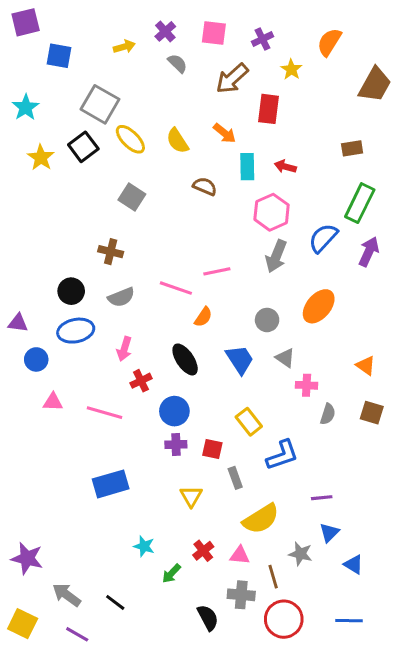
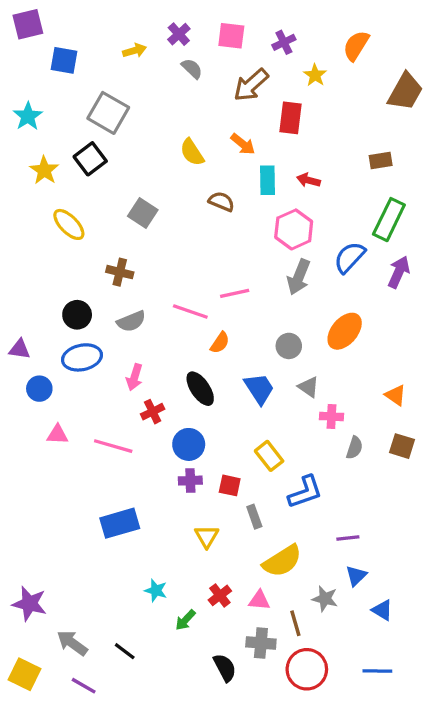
yellow ellipse: (130, 139) -> (69, 224), moved

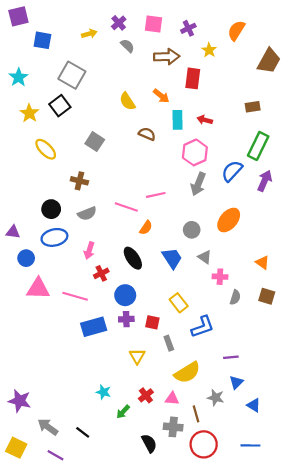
brown arrow: (251, 85) -> (167, 57), turned -140
pink triangle: (57, 435) -> (38, 289), size x1.6
blue rectangle: (120, 523) -> (94, 327), moved

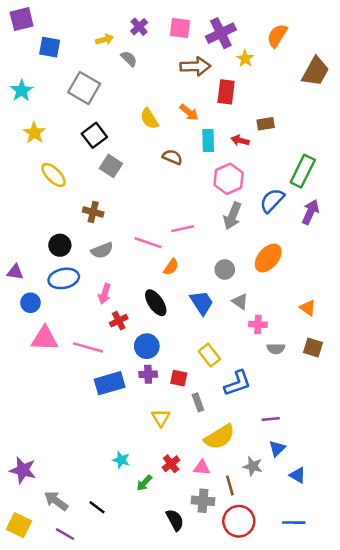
purple cross: (188, 28) -> (221, 33), size x1.6
gray semicircle: (127, 46) -> (129, 59), moved
black square: (60, 106) -> (94, 135), moved
brown rectangle: (253, 107) -> (266, 124), moved
gray semicircle: (235, 297) -> (276, 349), turned 72

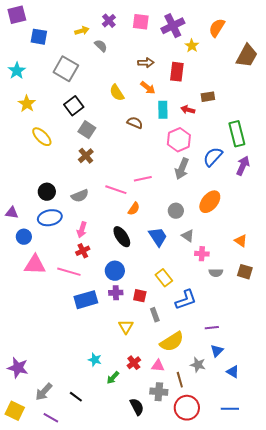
brown arrow: (195, 66) -> (146, 63), moved, size x0.7
green rectangle: (303, 171) -> (237, 134), turned -40
brown cross: (93, 212) -> (86, 156), moved, turned 35
red cross: (119, 321) -> (83, 251), moved
gray arrow: (56, 501) -> (44, 392), turned -84

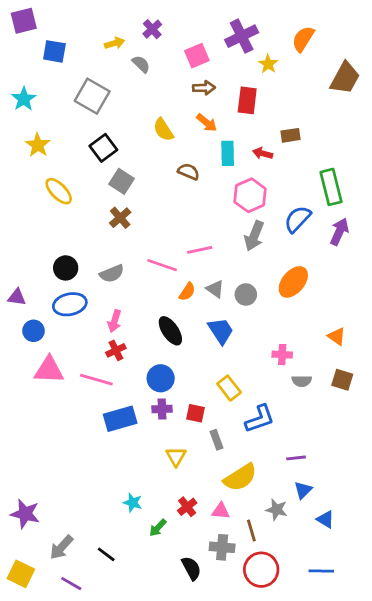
pink square: (141, 22) -> (197, 56), moved, turned -30
gray triangle: (188, 236) -> (215, 289), moved

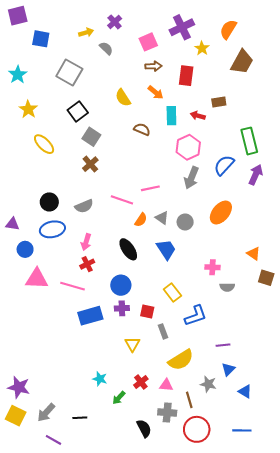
brown trapezoid: (345, 78) -> (242, 62), moved
brown square: (342, 380) -> (266, 278), moved
black line: (106, 554) -> (80, 418), turned -40
yellow square: (21, 574) -> (16, 416), moved

